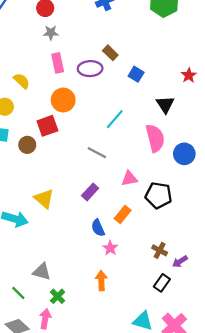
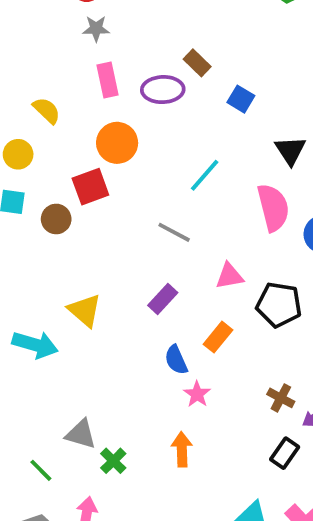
green cross: (58, 296) -> (113, 461), moved

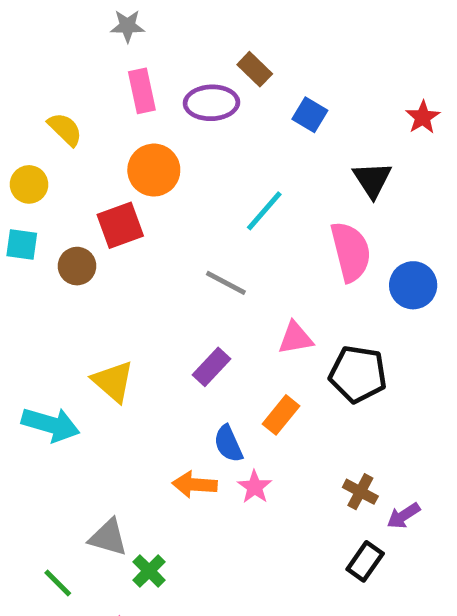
orange arrow: (182, 449) -> (195, 485), moved, turned -84

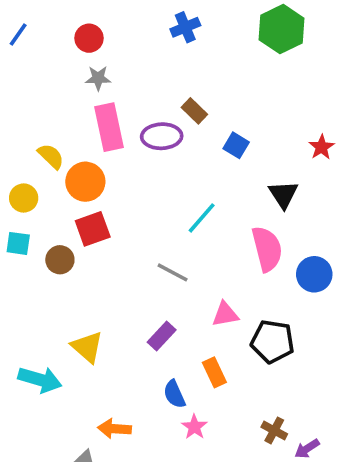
pink rectangle: (142, 91) -> (109, 127), size x1.4
orange circle: (154, 170) -> (85, 182), moved
orange rectangle: (281, 415) -> (214, 372), turned -64
orange arrow: (195, 485) -> (114, 429), moved

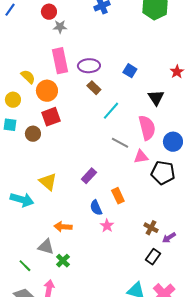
gray star: (98, 78) -> (60, 27), moved
brown rectangle: (194, 111) -> (94, 88), moved
gray line: (173, 272) -> (120, 143), moved
pink triangle: (225, 314) -> (141, 157), moved
black pentagon: (272, 341) -> (163, 173), moved

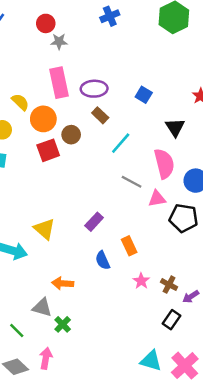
brown circle: (33, 134) -> (71, 135), moved
pink star: (107, 226) -> (141, 281), moved

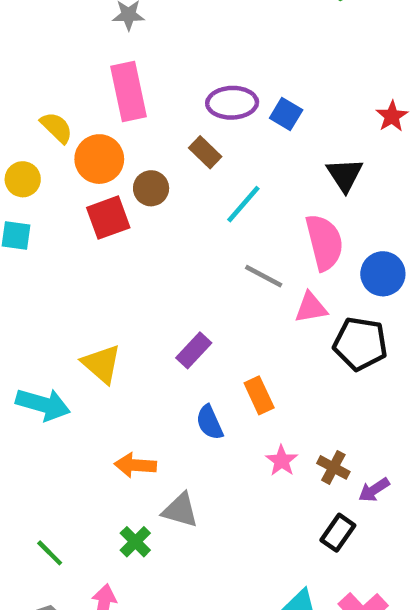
purple ellipse: (94, 89) -> (232, 103), moved
gray triangle: (42, 308) -> (180, 510), moved

